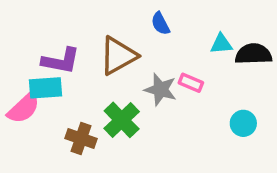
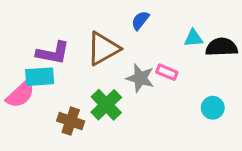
blue semicircle: (160, 24) -> (140, 20), turned 66

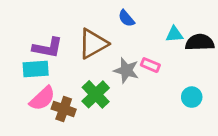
blue semicircle: (140, 20) -> (126, 18), turned -78
pink semicircle: (20, 94) -> (42, 98), moved

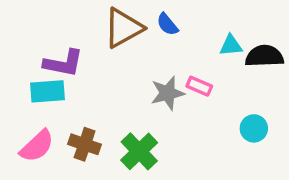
brown triangle: (93, 44) -> (123, 28), moved
gray star: (126, 70) -> (167, 93), turned -30
green cross: (96, 94) -> (139, 151), moved
pink semicircle: (42, 98) -> (37, 146), moved

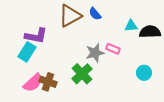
cyan rectangle: (48, 91) -> (27, 52), turned -54
pink semicircle: (37, 146) -> (33, 83), moved
green cross: (139, 151) -> (82, 74), moved

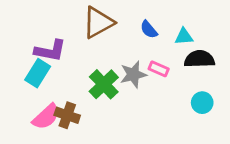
blue semicircle: (95, 14) -> (149, 29), moved
black semicircle: (150, 32) -> (199, 59), moved
green cross: (82, 74) -> (104, 84), moved

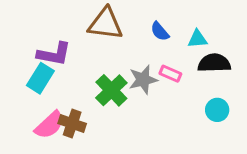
brown triangle: (98, 22) -> (105, 24), turned 36

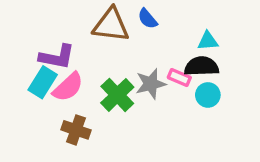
blue semicircle: (160, 31) -> (147, 19), moved
black semicircle: (214, 63) -> (202, 66), moved
cyan circle: (217, 110) -> (208, 95), moved
pink semicircle: (49, 125) -> (68, 87), moved

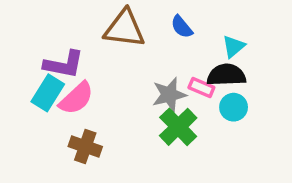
blue semicircle: (147, 19) -> (182, 27), moved
cyan triangle: (208, 41) -> (234, 46), turned -35
green cross: (117, 95) -> (178, 127), moved

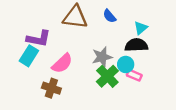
pink rectangle: (201, 88) -> (134, 75), moved
pink semicircle: (76, 98) -> (62, 63), moved
cyan circle: (234, 107) -> (126, 64), moved

